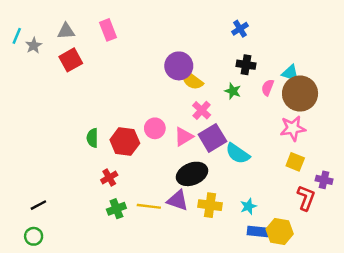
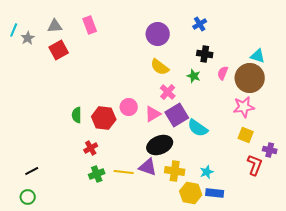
purple circle: (179, 66) -> (158, 34), moved
cyan triangle: (290, 73) -> (258, 56), moved
yellow hexagon: (280, 232) -> (191, 193), moved

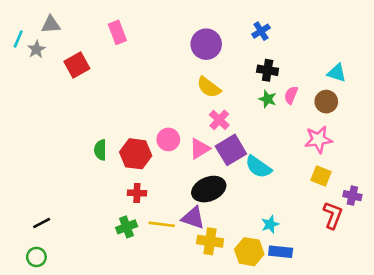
gray triangle: (55, 26) -> (51, 25), moved
green star: (194, 76) -> (268, 99), moved
brown circle: (250, 78) -> (326, 102), size x0.6
red cross: (91, 148) -> (137, 193), moved, turned 32
yellow cross: (175, 171) -> (210, 241), moved

